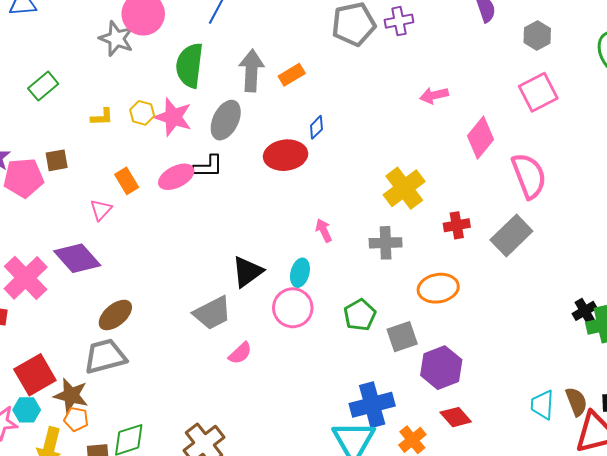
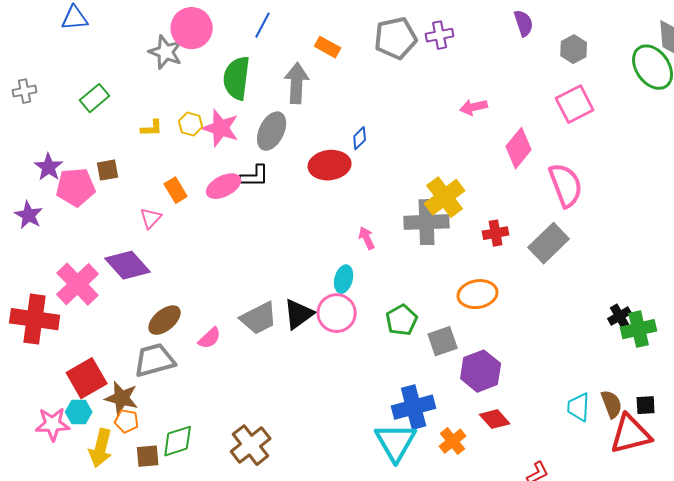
orange rectangle: (292, 75) -> (328, 47), moved, turned 60
gray cross: (386, 243) -> (427, 222), moved, size x1.4
black triangle: (247, 272) -> (299, 314), moved
pink semicircle: (240, 353) -> (210, 338), moved

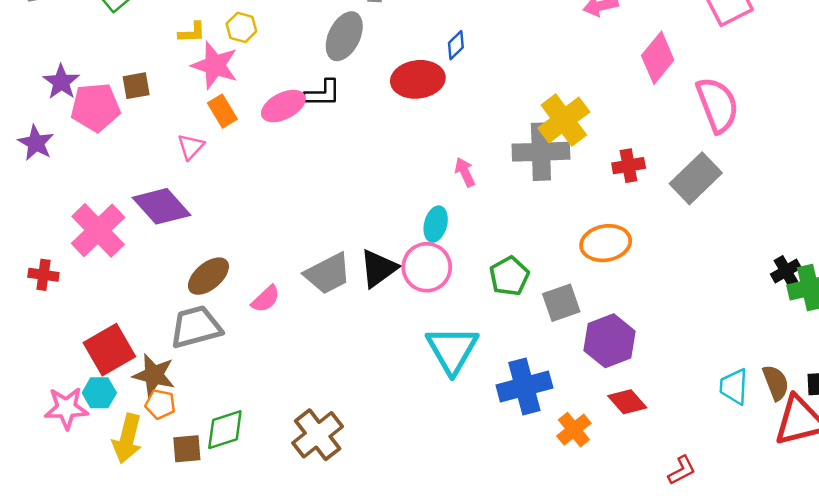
pink star: (221, 128) -> (215, 65), moved
red cross: (35, 319) -> (43, 275), size x0.5
cyan triangle: (396, 442) -> (452, 350), moved

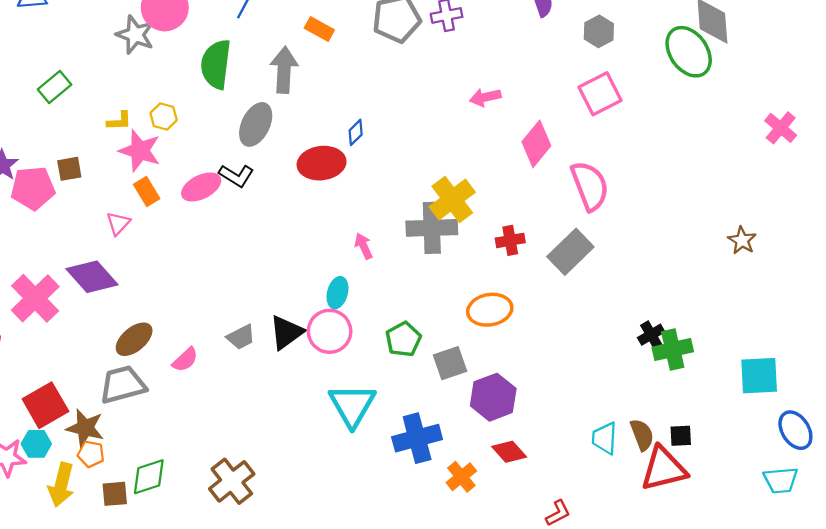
black L-shape: (323, 93) -> (236, 176), turned 32
gray trapezoid: (328, 274) -> (241, 337), size x0.7

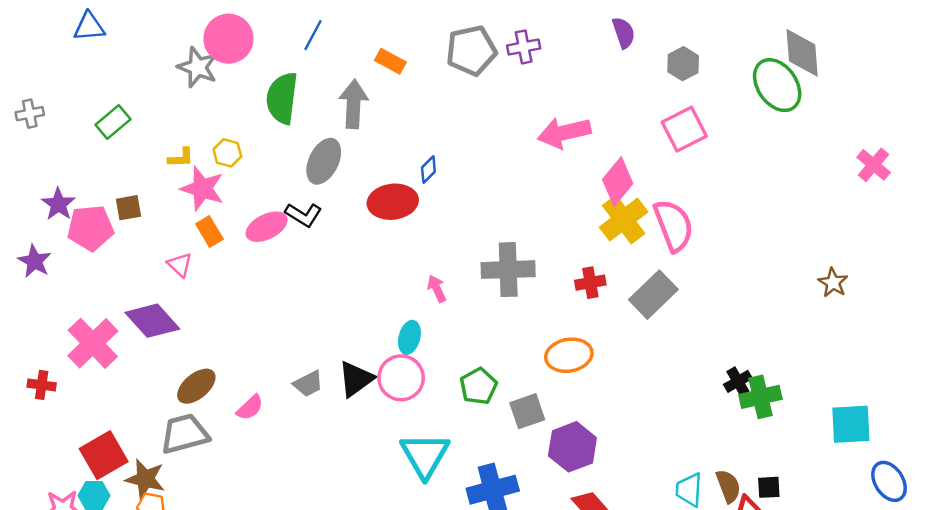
pink arrow: (485, 97) -> (564, 133), size x1.6
yellow cross: (452, 199) -> (624, 220), moved
pink triangle: (118, 223) -> (180, 265), turned -30

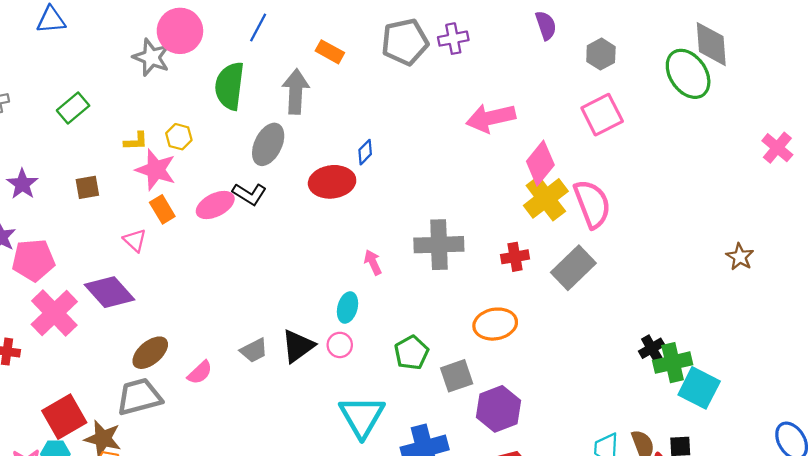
pink pentagon: (90, 228) -> (33, 260), moved
pink circle: (401, 378) -> (340, 345), size x0.6
cyan square: (851, 424) -> (699, 388), moved, turned 30

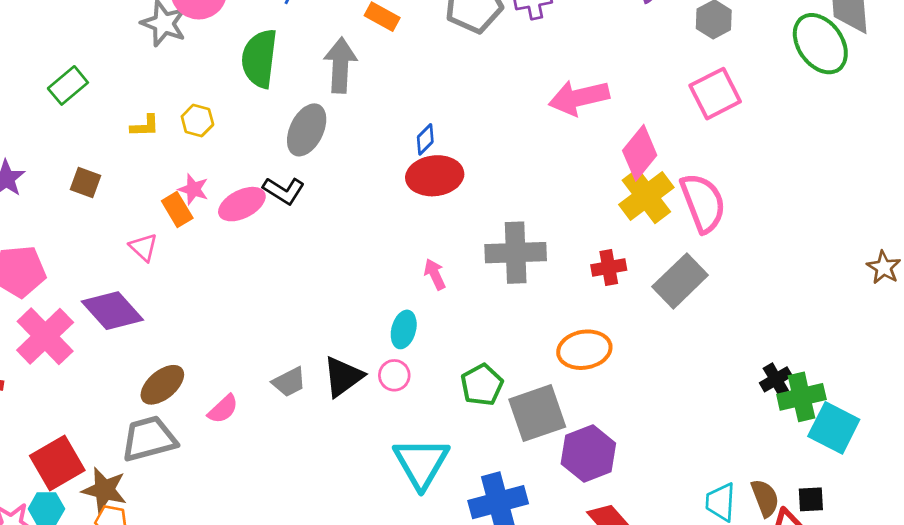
pink star: (156, 170) -> (193, 189), moved, size x0.6
red ellipse: (332, 182) -> (435, 176), moved
brown square: (87, 187) -> (86, 183), turned 30
gray square: (457, 376) -> (537, 413), size x1.4

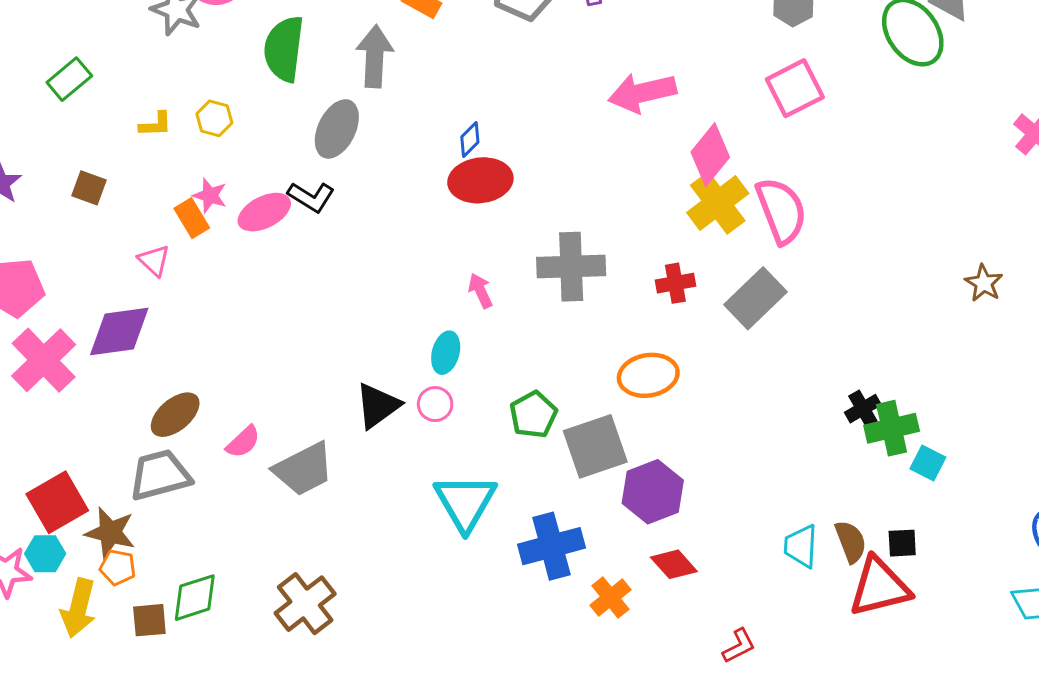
purple diamond: (112, 311) -> (119, 331), turned -56
gray trapezoid: (289, 382) -> (304, 469), moved, size x1.6
cyan square: (834, 428) -> (928, 463), size x0.6

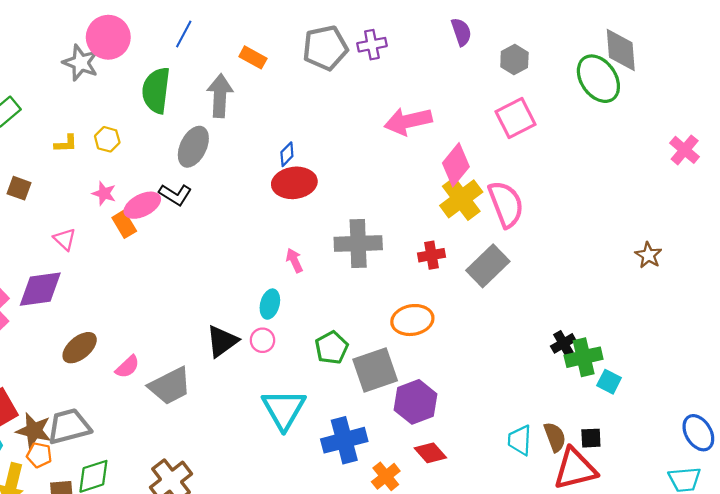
orange rectangle: (192, 218) -> (124, 224), moved
gray trapezoid: (160, 475) -> (69, 426), moved

